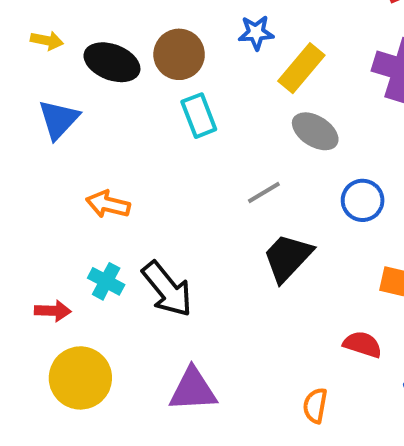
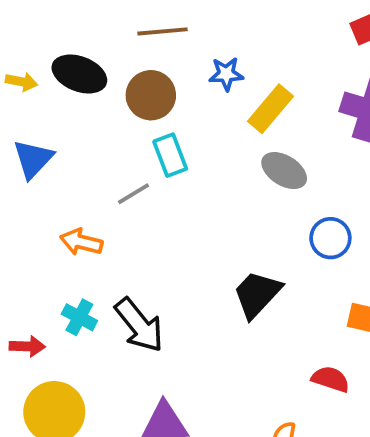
black ellipse: (112, 62) -> (79, 74), moved
gray line: (264, 192) -> (133, 194), moved

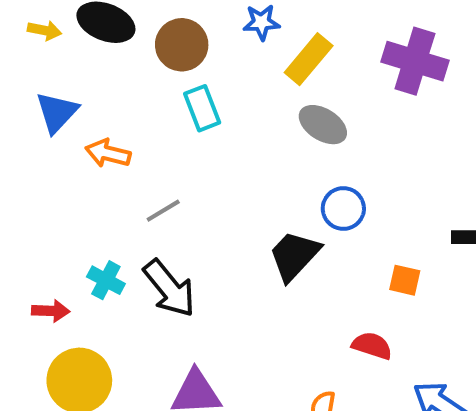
gray line: (133, 194) -> (163, 211), moved
blue circle: (330, 238) -> (343, 209), moved
orange arrow: (81, 242) -> (108, 153), moved

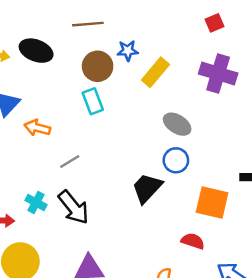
brown circle: (182, 45) -> (98, 66), moved
gray ellipse: (323, 125) -> (177, 124), moved
orange square: (405, 280) -> (212, 202), size x1.8

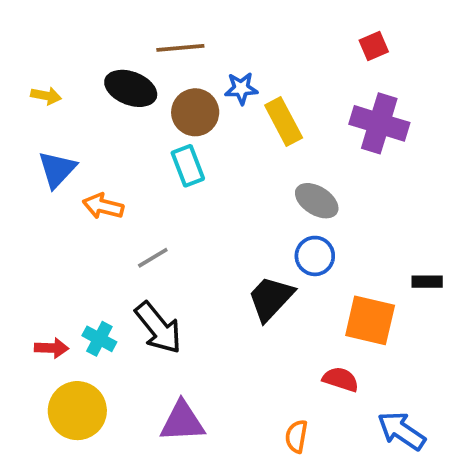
black ellipse: (36, 51) -> (131, 88), moved
yellow rectangle: (155, 72) -> (284, 122), turned -68
cyan cross: (36, 202) -> (99, 339), moved

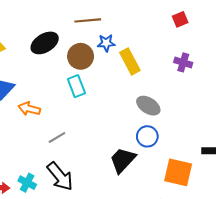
brown line: (180, 48) -> (88, 20), moved
black ellipse: (131, 88) -> (45, 43), turned -52
purple cross: (379, 123) -> (183, 62), size x0.6

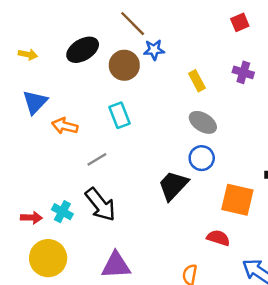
brown line: (88, 20) -> (133, 24), turned 50
yellow rectangle: (130, 61) -> (197, 81), moved, size x0.7
cyan rectangle: (76, 86) -> (120, 115), moved

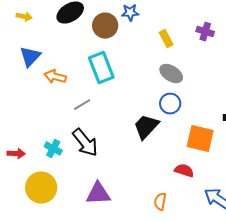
cyan rectangle: (120, 115) -> (101, 68), size x1.4
red arrow: (31, 218) -> (16, 154), moved

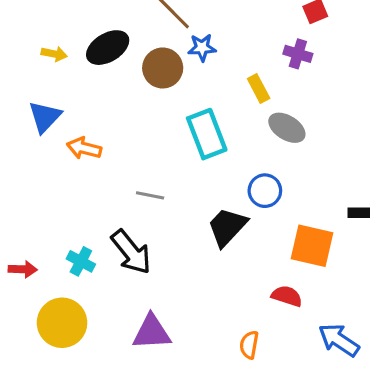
yellow arrow: (24, 17) -> (54, 54), moved
purple cross: (205, 32) -> (298, 54), moved
cyan rectangle: (101, 68) -> (207, 134), moved
gray ellipse: (171, 74) -> (287, 128), moved
gray line: (82, 105) -> (150, 195), moved, turned 42

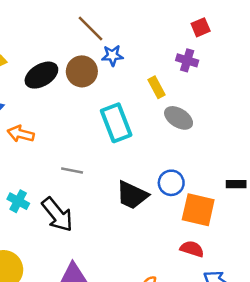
black ellipse: (108, 48) -> (41, 75), moved
blue circle: (265, 191) -> (171, 183), moved
black trapezoid: (227, 227) -> (132, 195), turned -108
cyan cross: (81, 261) -> (18, 201), moved
red semicircle: (287, 296) -> (192, 249), moved

